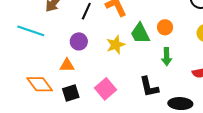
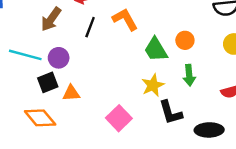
purple circle: (79, 41) -> (59, 58), moved
yellow star: (116, 45) -> (153, 85), moved
black square: (71, 93) -> (48, 82), moved

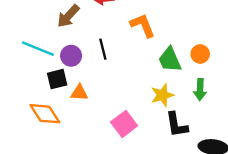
black line: (90, 27) -> (103, 49), moved, turned -42

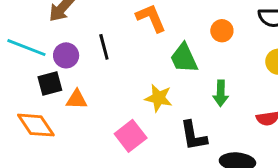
orange circle: (200, 54) -> (222, 31), moved
yellow star: (162, 95) -> (159, 98), moved, turned 30

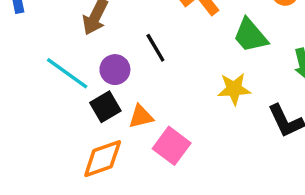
cyan line: (26, 48) -> (67, 73), turned 30
orange diamond: (36, 125) -> (103, 159), turned -60
pink square: (131, 136) -> (172, 146), moved

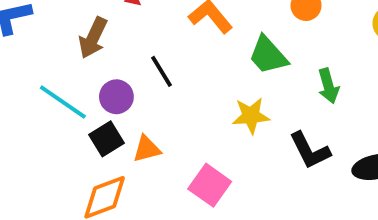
pink square: (172, 146) -> (210, 185), moved

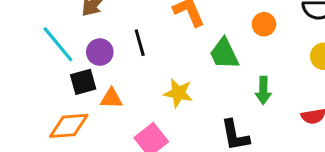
yellow star: (251, 116) -> (178, 93), moved

